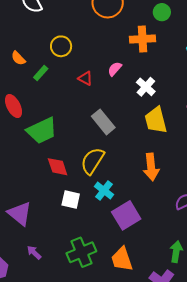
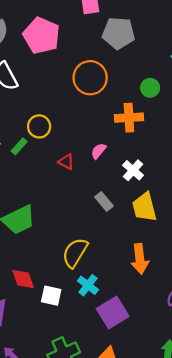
green rectangle: (41, 73) -> (19, 146), moved
gray rectangle: (103, 122) -> (104, 201), moved, size x0.7
red diamond: (58, 167) -> (23, 279), moved

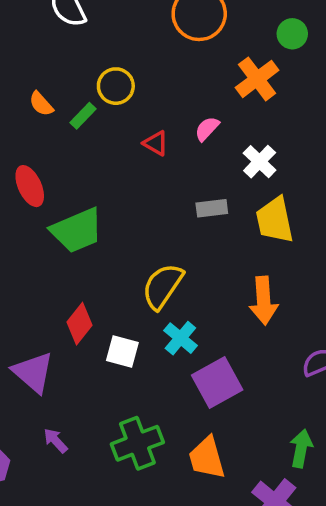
orange cross: (129, 118) -> (257, 79), turned -36
gray rectangle: (104, 201) -> (212, 208), turned -60
red diamond: (23, 279) -> (79, 324), turned 55

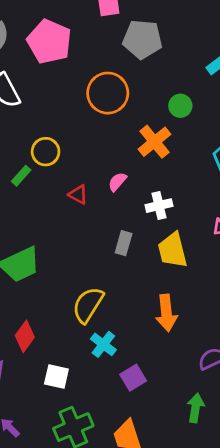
white cross: (260, 162) -> (159, 206), turned 35
gray rectangle: (212, 208) -> (124, 243), turned -65
white square: (122, 352) -> (56, 377), moved
purple square: (217, 382) -> (133, 378), size x0.7
green arrow: (301, 448) -> (195, 408), moved

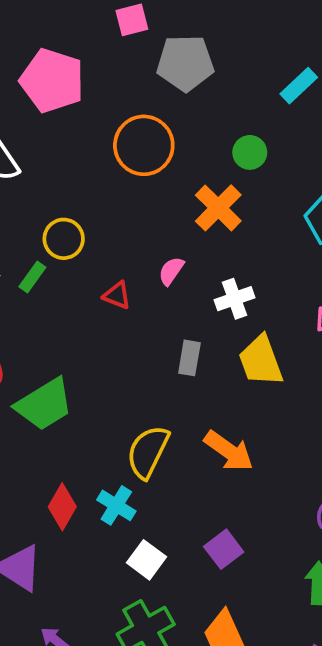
orange arrow: (166, 313) -> (229, 451), moved, turned -42
cyan cross: (103, 344) -> (116, 505), moved
white square: (56, 377) -> (146, 560), moved, turned 30

